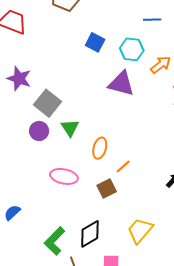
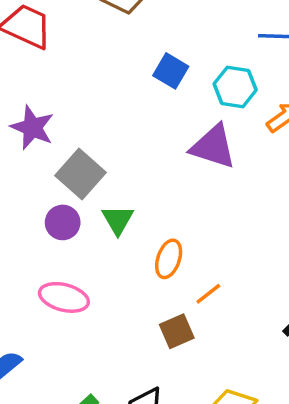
pink ellipse: (64, 176) -> (64, 297), moved

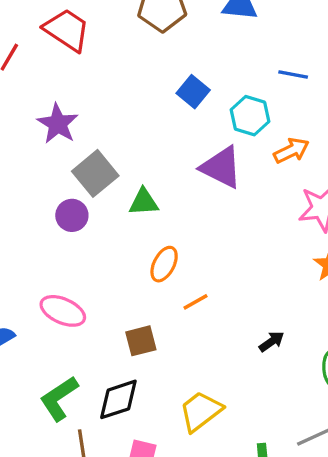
green triangle: (118, 220) -> (144, 202), moved, turned 48
pink ellipse: (64, 297) -> (63, 311), moved
brown square: (177, 331) -> (141, 341), moved

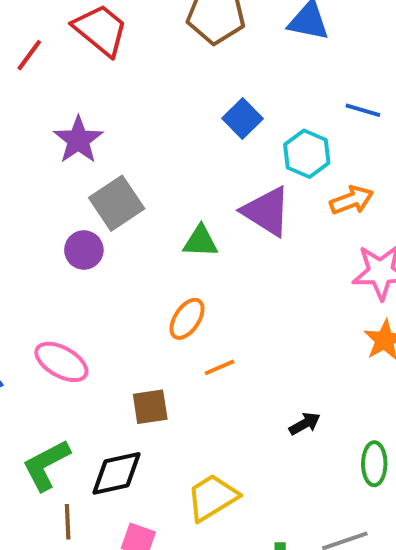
green triangle: (144, 202) -> (200, 241), moved

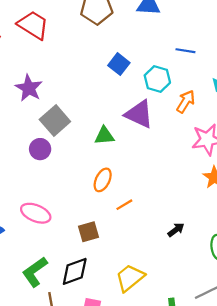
orange arrow: (352, 200) -> (186, 102), turned -30

